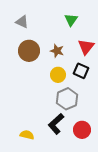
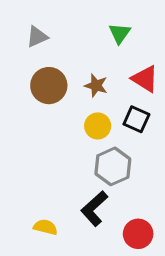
gray triangle: (22, 22) -> (37, 37), turned -48
red triangle: (86, 47) -> (145, 79), turned -36
red circle: (82, 130) -> (138, 234), moved

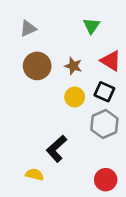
gray hexagon: (113, 166) -> (104, 124), moved
black L-shape: (94, 209) -> (57, 149), moved

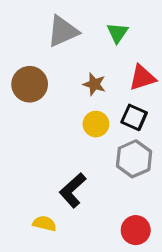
gray triangle: (28, 28) -> (63, 31), moved, size x1.5
red triangle: (111, 61) -> (142, 78), turned -50
brown circle: (37, 66) -> (30, 84), moved

